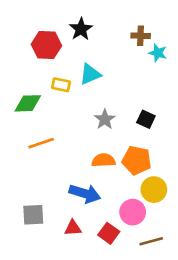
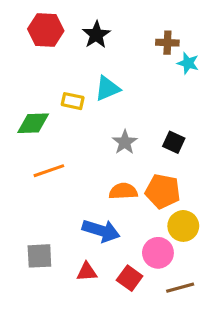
red hexagon: (46, 45) -> (46, 30), moved

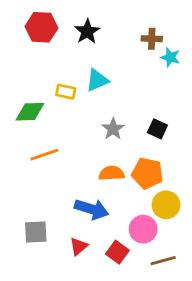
red triangle: (87, 272) -> (79, 246), turned -36

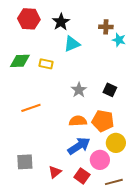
cyan triangle: (97, 80) -> (72, 44), moved
green diamond: (30, 112) -> (20, 61), moved
blue arrow: (92, 209) -> (79, 146), moved, turned -50

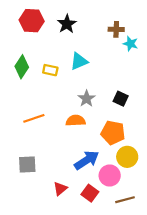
cyan triangle: (72, 44) -> (79, 61), moved
green diamond: (20, 61) -> (22, 67), turned -55
orange semicircle: (78, 121) -> (76, 121), moved
gray square: (25, 162) -> (27, 165), moved

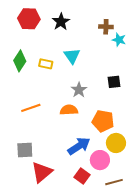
cyan triangle: (79, 61) -> (72, 56), turned -42
black square: (121, 99) -> (114, 82), moved, turned -32
red triangle: (60, 189) -> (42, 172), moved, size x1.6

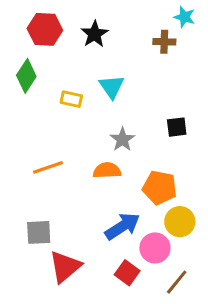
cyan star: (119, 40) -> (184, 17), moved
green diamond: (20, 61) -> (26, 76), moved
brown line: (114, 182) -> (177, 282), turned -36

